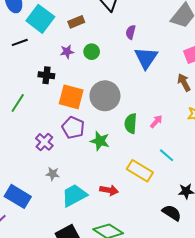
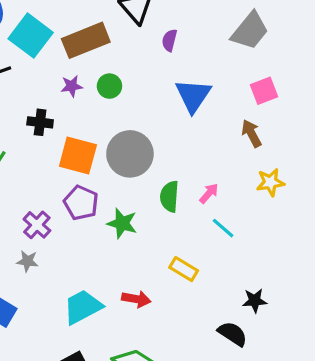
brown rectangle: (76, 22) -> (86, 40), size x1.8
purple semicircle: (131, 32) -> (169, 40), moved
cyan line: (167, 155) -> (223, 228), moved
yellow rectangle: (140, 171) -> (184, 269), size x0.7
gray star: (53, 174) -> (27, 261), moved

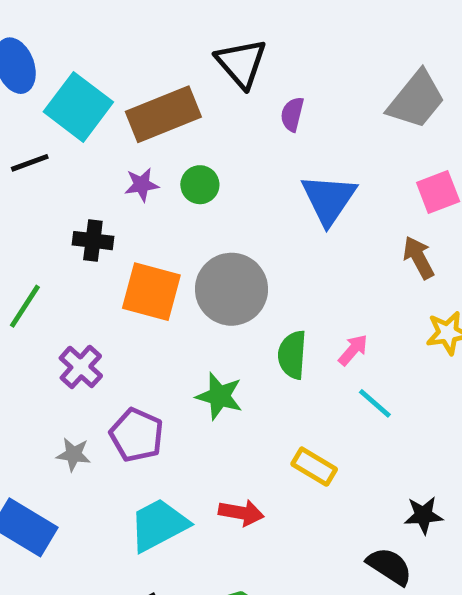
purple pentagon: (81, 203) -> (137, 435), moved
purple cross: (37, 225) -> (81, 367), moved

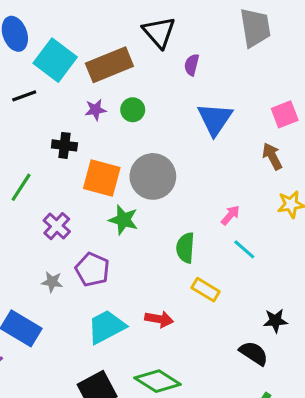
gray trapezoid: (416, 100) -> (255, 28), moved, turned -48
green semicircle: (292, 355) -> (185, 248), moved
green star: (219, 396) -> (123, 220), moved

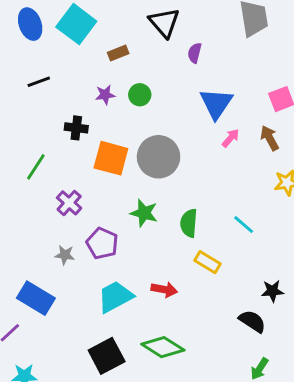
cyan square: (55, 60) -> (76, 24), moved
brown rectangle: (109, 65) -> (118, 53), size x0.5
pink arrow: (230, 215) -> (231, 138), moved
green star: (123, 220) -> (144, 213), moved

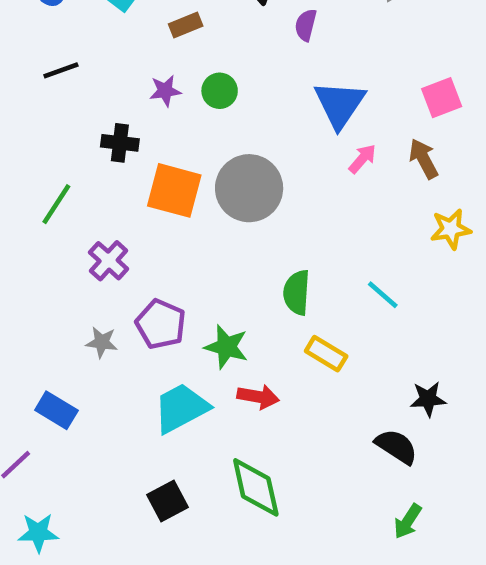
green star: (144, 213) -> (226, 347), moved
blue rectangle: (36, 298) -> (56, 410), size x0.7
green diamond: (163, 347) -> (256, 487), turned 45
black square: (107, 356) -> (167, 501), size x0.7

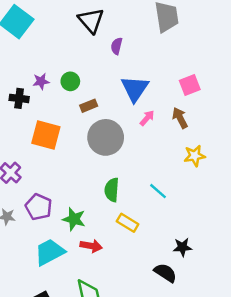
brown rectangle: (186, 25) -> (89, 106), moved
black cross: (120, 143) -> (19, 98), moved
gray circle: (249, 188) -> (106, 137), moved

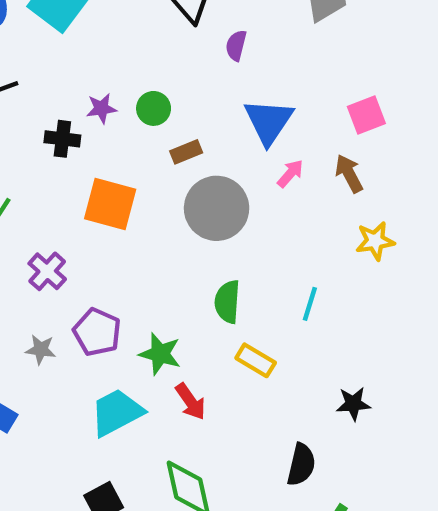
cyan line: (158, 191) -> (310, 304), turned 66
red arrow: (91, 246) -> (190, 402), turned 45
black semicircle: (165, 273) -> (301, 465), moved, turned 70

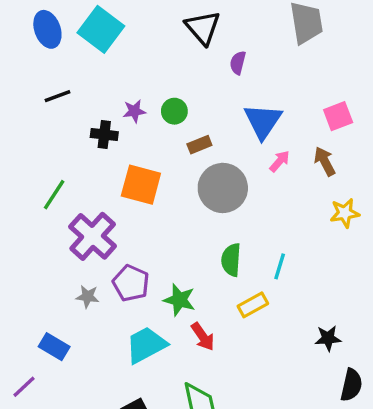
purple cross: (47, 271) -> (93, 236), size x1.6
cyan line: (310, 304) -> (280, 266), moved
yellow rectangle: (256, 360) -> (253, 305), turned -60
black semicircle: (301, 465) -> (351, 385), moved

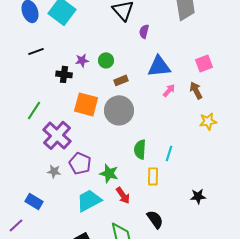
blue triangle: (263, 121) -> (159, 66), turned 50
gray circle: (223, 188) -> (119, 110), moved
yellow rectangle: (253, 305) -> (153, 176), turned -60
black semicircle: (351, 385) -> (155, 219), moved, turned -48

